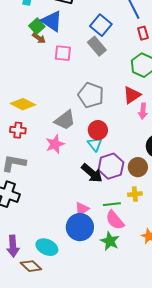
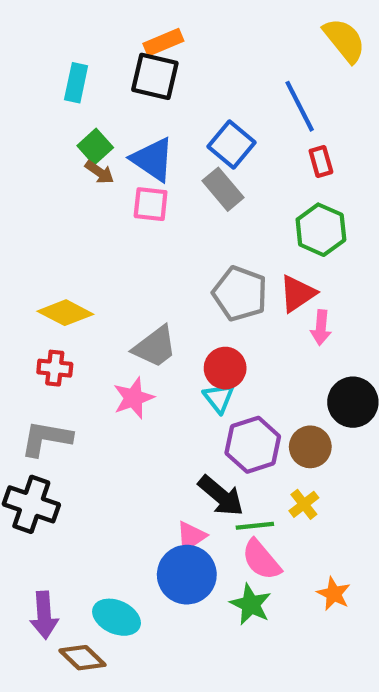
blue triangle: (52, 21) -> (153, 159), moved
gray pentagon: (91, 95) -> (240, 294), moved
black arrow: (92, 173) -> (221, 496), moved
yellow cross: (135, 194) -> (304, 504), turned -32

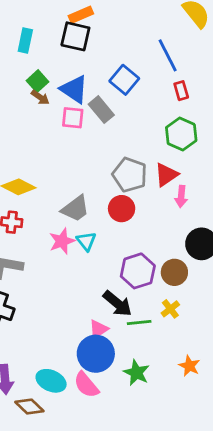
gray rectangle: (223, 189) -> (101, 110), moved
red circle: (225, 368) -> (122, 209), moved
cyan triangle: (219, 398) -> (86, 241), moved
pink semicircle: (261, 560) -> (86, 385), moved

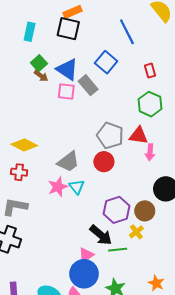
blue line: (168, 55) -> (127, 32), moved
red triangle: (166, 175) -> (138, 135), turned 42
yellow cross: (170, 309) -> (136, 232), moved

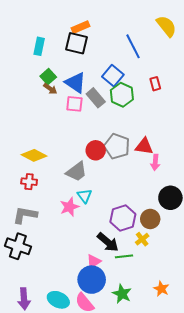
green hexagon: (150, 104) -> (122, 95), moved
red circle: (104, 162) -> (96, 150), moved
pink star: (58, 187) -> (69, 207), moved

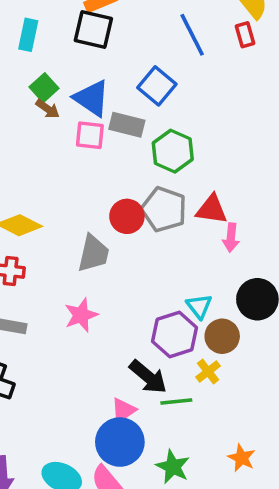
red rectangle: (155, 84) -> (245, 35), moved
green hexagon: (122, 95) -> (173, 151), moved
gray rectangle: (96, 98) -> (127, 125), turned -36
gray trapezoid: (76, 172) -> (93, 253), turned -40
cyan triangle: (85, 196) -> (199, 306), moved

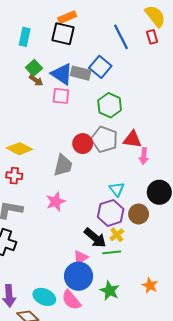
gray rectangle: (127, 125) -> (81, 73), moved
cyan triangle: (199, 306) -> (117, 189), moved
yellow cross: (208, 372) -> (117, 235), moved

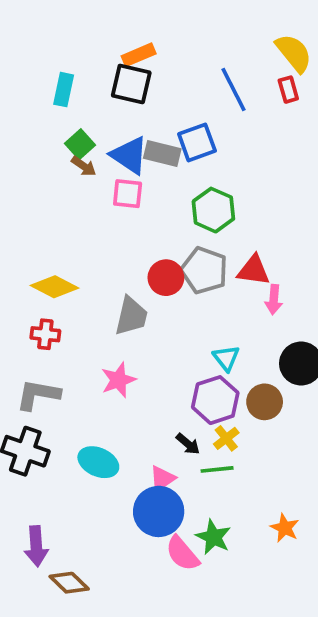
blue square: (100, 67) -> (197, 142), turned 30
black arrow: (95, 238) -> (188, 444), size x0.6
cyan ellipse: (44, 297) -> (98, 462), moved
pink semicircle: (71, 300) -> (182, 553), moved

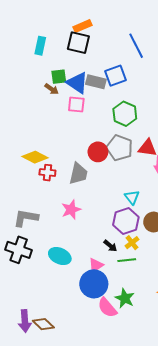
green square: (80, 144) -> (59, 77), moved, turned 35
red cross: (45, 334) -> (47, 173), moved
purple arrow: (36, 546) -> (25, 321), moved

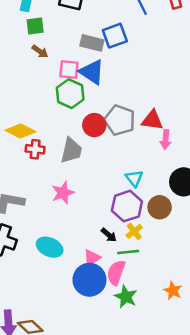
green square: (59, 77) -> (35, 26), moved
blue triangle: (77, 83) -> (92, 72), moved
green hexagon: (125, 114) -> (70, 94), moved
pink semicircle: (107, 308) -> (116, 272), moved, turned 60

